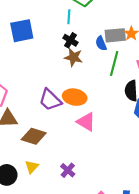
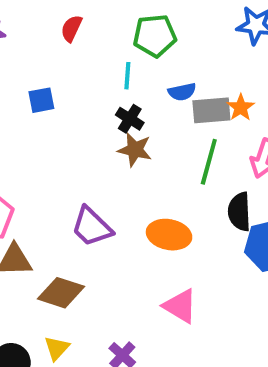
blue square: (22, 31) -> (41, 100), size x0.6
blue semicircle: (101, 43) -> (182, 92), moved, turned -80
orange ellipse: (75, 97) -> (169, 235), moved
pink triangle: (86, 122) -> (180, 306), moved

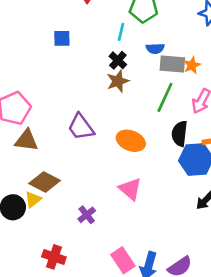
brown star: (135, 150) -> (118, 81), turned 30
brown diamond: (61, 293) -> (45, 182), moved
yellow triangle: (57, 348) -> (33, 199), moved

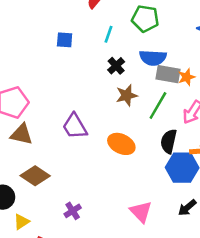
cyan line: (121, 32) -> (109, 34), moved
blue semicircle: (155, 48) -> (153, 58), size x1.5
brown star: (118, 81) -> (127, 95), moved
pink triangle: (130, 189) -> (141, 212), moved
yellow triangle: (33, 199) -> (21, 222), moved

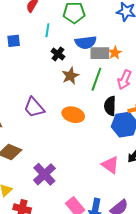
purple cross: (73, 211) -> (44, 174), size x1.6
pink triangle: (141, 212) -> (110, 165), moved

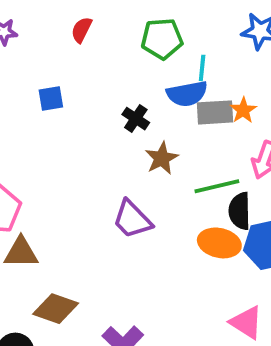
cyan line: (47, 30) -> (202, 68), moved
green line: (96, 79) -> (217, 186), moved, turned 60
purple trapezoid: (34, 108) -> (132, 219), moved
orange ellipse: (73, 115) -> (219, 243), moved

